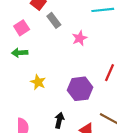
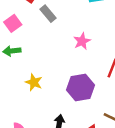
pink star: (80, 38) -> (82, 41), moved

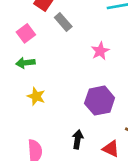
yellow star: (34, 82) -> (36, 96), moved

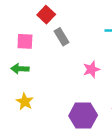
pink square: (26, 33) -> (25, 41), turned 30

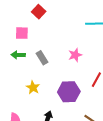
gray rectangle: (62, 37) -> (42, 58), moved
yellow star: (25, 102) -> (33, 87), moved

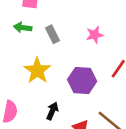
yellow star: (33, 87) -> (37, 71), size x1.5

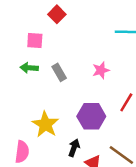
yellow star: (37, 71) -> (45, 124), moved
black arrow: (52, 111) -> (74, 148), moved

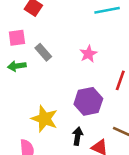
gray rectangle: (59, 72) -> (43, 52), moved

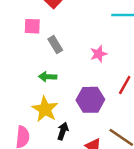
green arrow: (17, 66) -> (48, 77), moved
black arrow: (78, 136) -> (63, 131), moved

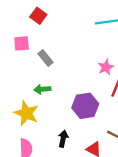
pink star: (99, 54) -> (106, 67), moved
yellow star: (45, 109) -> (26, 113), moved

